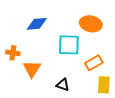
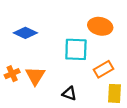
blue diamond: (37, 24) -> (25, 33), moved, turned 30
orange cross: (13, 53) -> (12, 74), moved, turned -32

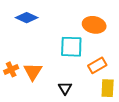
blue diamond: (25, 33) -> (27, 18), moved
black triangle: (69, 93) -> (65, 88), turned 40

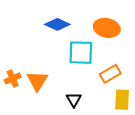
blue diamond: (27, 18) -> (57, 24), moved

